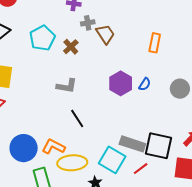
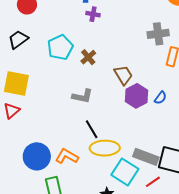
gray cross: (88, 23) -> (158, 34), moved, size x1.5
brown trapezoid: (105, 34) -> (123, 75), moved
yellow ellipse: (72, 163) -> (105, 148), moved

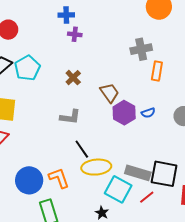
cyan pentagon: (60, 47) -> (27, 68), moved
blue semicircle: (160, 98) -> (148, 113), turned 40
orange L-shape: (67, 156) -> (59, 178), turned 45

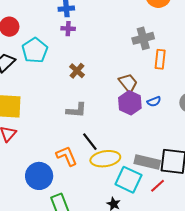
purple cross: (75, 34) -> (68, 29), moved
cyan pentagon: (27, 68) -> (35, 50), moved
brown trapezoid: (109, 93) -> (128, 83), moved
orange L-shape: (59, 178) -> (67, 156), moved

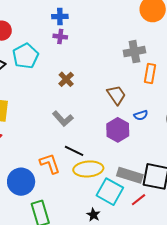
purple hexagon: (130, 103) -> (118, 130), moved
gray L-shape: (76, 110) -> (63, 119), turned 40
black line: (90, 142) -> (74, 151), turned -30

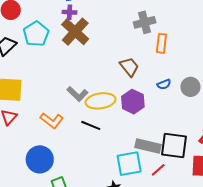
brown cross: (66, 79) -> (75, 32), moved, size x1.8
blue semicircle: (141, 115) -> (164, 84), moved
orange L-shape: (50, 164) -> (52, 121), moved, turned 150
yellow ellipse: (88, 169) -> (101, 101), moved
cyan square: (110, 192) -> (129, 164), turned -36

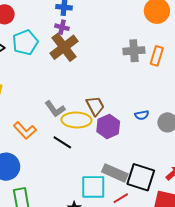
orange rectangle: (161, 43) -> (157, 56), moved
brown trapezoid: (129, 67) -> (95, 106), moved

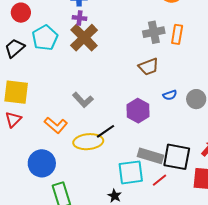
brown trapezoid: (95, 106) -> (149, 67), moved, turned 105
yellow ellipse: (76, 120) -> (88, 142), moved
black line: (62, 142) -> (105, 131), moved, turned -60

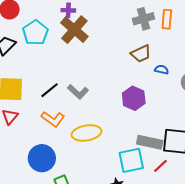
blue semicircle: (170, 95) -> (162, 70), moved, turned -144
black line: (105, 131) -> (49, 90), moved

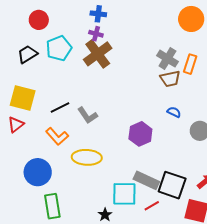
gray cross: (144, 19) -> (167, 59), turned 35
brown trapezoid: (141, 54) -> (170, 79), moved

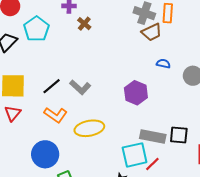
brown cross: (98, 54) -> (84, 24), moved, size x0.5
black square: (172, 185) -> (179, 135), size x0.7
red line: (152, 206) -> (152, 164), moved

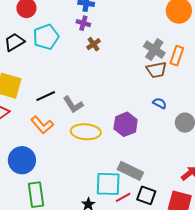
yellow ellipse: (89, 128) -> (86, 132), moved
black square: (179, 135) -> (146, 195), moved

